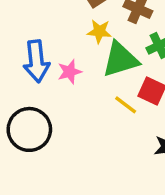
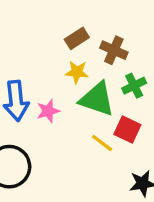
green triangle: (120, 59) -> (97, 99), turned 36

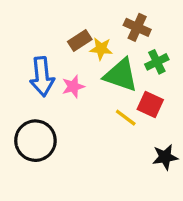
brown rectangle: (77, 38) -> (80, 41), moved

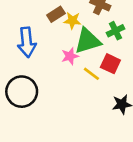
green triangle: (121, 75) -> (88, 41), turned -36
pink star: (73, 86) -> (70, 56), moved

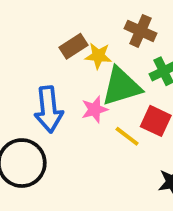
blue arrow: (27, 42) -> (49, 109), moved

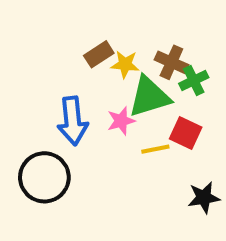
brown cross: (140, 31) -> (171, 62), moved
yellow line: (127, 136) -> (155, 149), turned -48

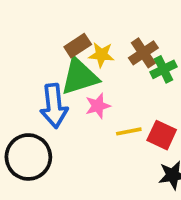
brown cross: (171, 62) -> (143, 53), turned 32
green triangle: (149, 97) -> (80, 77), moved
red square: (186, 133) -> (162, 135), moved

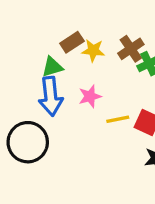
green triangle: (80, 77) -> (52, 67), moved, size x0.6

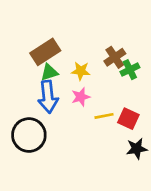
brown rectangle: (72, 42) -> (45, 52), moved, size x1.5
yellow star: (93, 50) -> (81, 71), moved

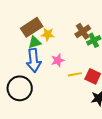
yellow star: (81, 71) -> (48, 34), moved

